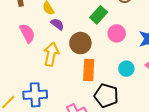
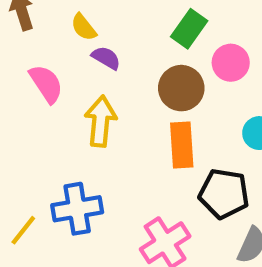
brown circle: (80, 43) -> (181, 88), moved

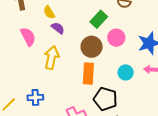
blue cross: (77, 209) -> (35, 97), size x0.7

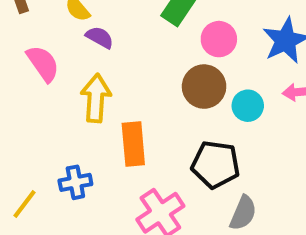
brown circle: (92, 47) -> (204, 87), moved
orange rectangle: (88, 74) -> (133, 144), moved

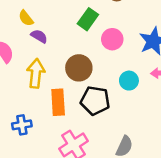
brown circle: (204, 87) -> (79, 68), moved
black pentagon: (216, 164) -> (95, 101), moved

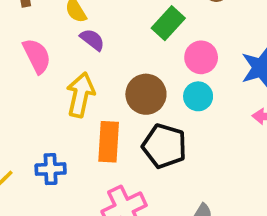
cyan circle: (129, 81) -> (198, 96), moved

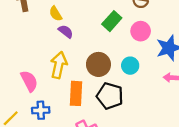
pink semicircle: (37, 56) -> (29, 81), moved
pink circle: (201, 57) -> (141, 31), moved

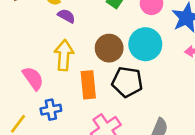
cyan circle: (130, 66) -> (145, 44), size x1.6

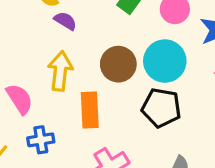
black pentagon: (127, 82) -> (161, 108), moved

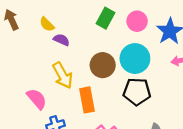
yellow arrow: (60, 71) -> (63, 75), turned 152

